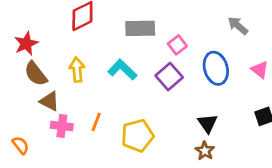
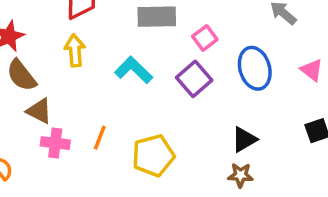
yellow arrow: (77, 70) -> (75, 50), moved
black triangle: (208, 123) -> (244, 139), turned 35
brown star: (205, 151) -> (240, 175), turned -30

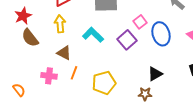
pink square: (205, 38) -> (140, 22), moved
brown triangle: (39, 111) -> (64, 53), moved
brown star: (240, 175) -> (145, 94), moved

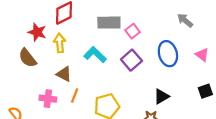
red star: (23, 16) -> (37, 32), moved, turned -30
pink square: (140, 22) -> (133, 31), moved

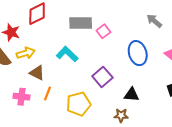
yellow arrow: (60, 43) -> (26, 53), moved, turned 78
purple square: (131, 60) -> (102, 77), moved
black triangle: (161, 96) -> (131, 95), turned 35

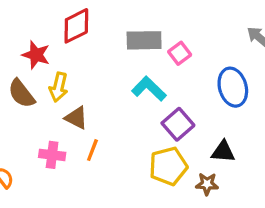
yellow arrow: (26, 53) -> (59, 87), turned 120
cyan L-shape: (67, 54) -> (149, 89), moved
yellow pentagon: (79, 104) -> (168, 166), moved

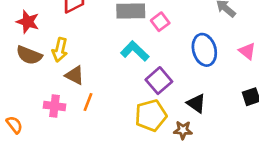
red star: (36, 55) -> (28, 22), moved
brown semicircle: (21, 94) -> (29, 55), turned -30
black triangle: (223, 152) -> (196, 103), turned 30

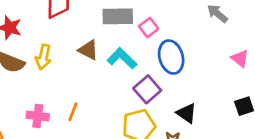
blue ellipse: (204, 50) -> (171, 57), moved
brown triangle: (75, 75) -> (88, 50), moved

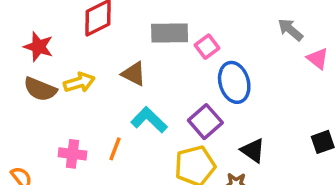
yellow arrow: (43, 57) -> (79, 82), turned -120
cyan L-shape: (122, 58) -> (149, 120), moved
pink triangle: (240, 58) -> (318, 59), moved

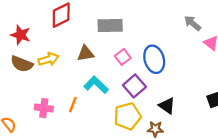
pink square: (207, 47) -> (123, 57), moved
brown triangle: (134, 74) -> (86, 53), turned -36

